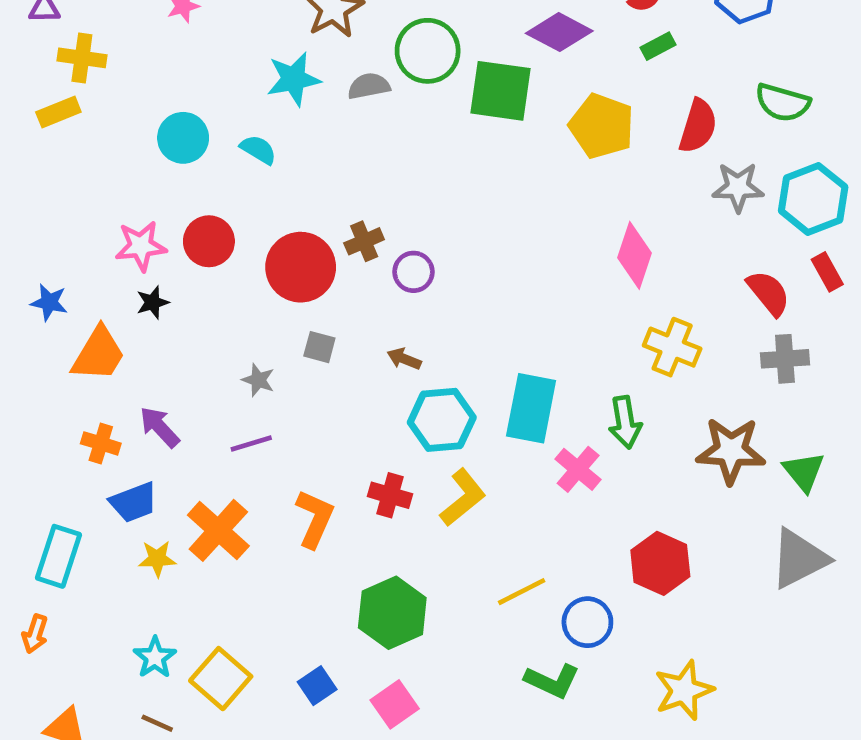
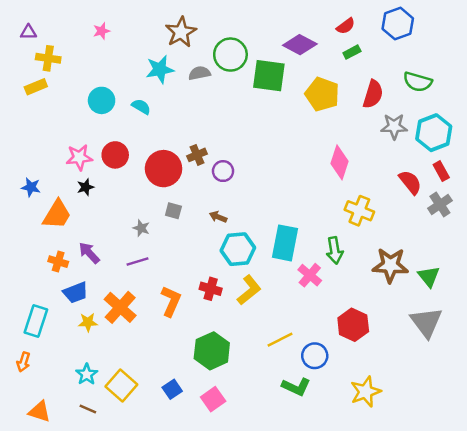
gray cross: (785, 359) -> (440, 205), moved, turned -30
gray triangle: (799, 559) -> (426, 322), turned -40

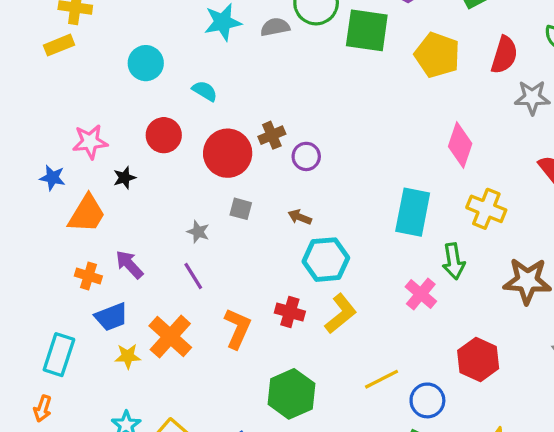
cyan semicircle: (141, 107) -> (205, 91), moved
pink star: (79, 157) -> (90, 142), moved
cyan rectangle: (285, 243) -> (413, 212), moved
purple line: (137, 262) -> (193, 276), turned 75

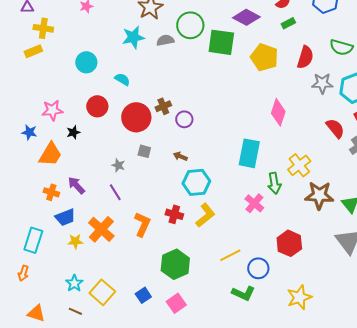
yellow cross: (486, 209) -> (299, 165), moved, turned 30

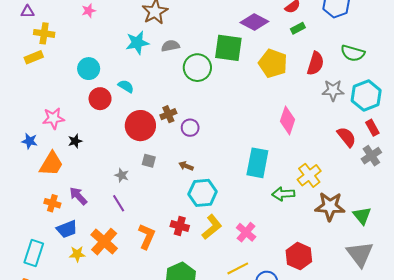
green circle: (190, 25) -> (197, 68), moved
red circle: (97, 106) -> (100, 99), moved
green arrow: (274, 183) -> (283, 194), turned 95
pink cross: (254, 203) -> (246, 232), moved

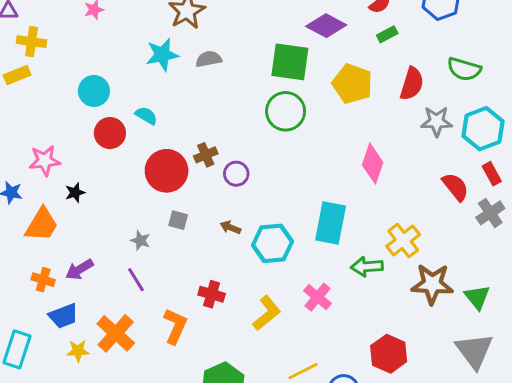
green circle: (197, 68) -> (286, 111), moved
cyan hexagon: (203, 193) -> (273, 243), moved
purple arrow: (78, 196) -> (79, 270), turned -78
red cross: (180, 226) -> (212, 294), moved
pink cross: (246, 232) -> (318, 297), moved

